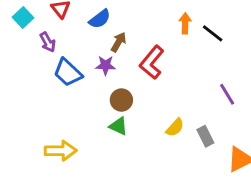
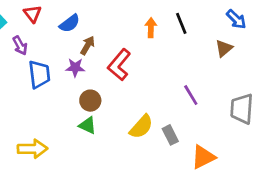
black line: (213, 33) -> (181, 23), moved, turned 30
blue trapezoid: (68, 73) -> (39, 74), turned -140
yellow semicircle: (175, 128) -> (141, 127), size x1.4

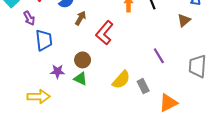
purple star: (75, 67) -> (57, 71), moved

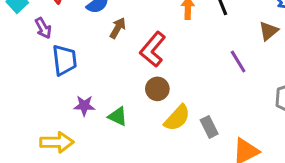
purple line: (159, 56) -> (238, 61), moved
brown circle: (83, 60) -> (157, 89), moved

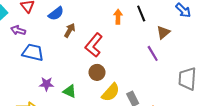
purple arrow: (43, 28) -> (18, 30), turned 136
brown triangle: (269, 31) -> (163, 32), moved
blue trapezoid: (64, 60) -> (33, 52), turned -70

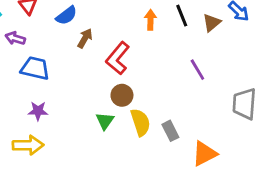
brown triangle: (163, 32) -> (212, 23), moved
purple star: (46, 84) -> (38, 111), moved
green triangle: (70, 91) -> (105, 121), moved, turned 40
yellow semicircle: (111, 92) -> (140, 122), turned -60

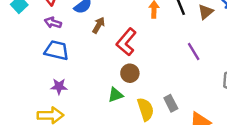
purple arrow: (15, 38) -> (53, 23), moved
green triangle: (105, 121) -> (115, 95), turned 35
yellow semicircle: (140, 122) -> (146, 109), moved

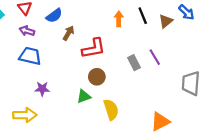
red L-shape: (126, 42) -> (94, 48), turned -140
purple star: (59, 86) -> (42, 89), moved
gray rectangle: (171, 103) -> (134, 63), moved

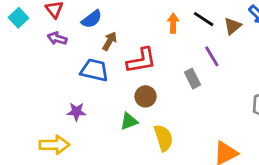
black line: (143, 16) -> (204, 19), turned -35
blue trapezoid: (30, 56) -> (94, 70), moved
purple line: (155, 57) -> (212, 56), moved

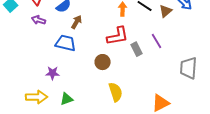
purple line: (212, 56) -> (157, 41), moved
red L-shape: (141, 61) -> (118, 36), moved
green triangle: (129, 121) -> (67, 99), moved

